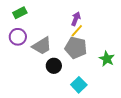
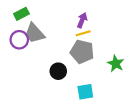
yellow line: (77, 31) -> (83, 33), turned 32
gray trapezoid: (42, 46) -> (34, 33), moved, turned 80
cyan square: (79, 85) -> (85, 92), turned 35

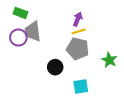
green rectangle: (21, 14) -> (20, 13), turned 48
gray trapezoid: (34, 33) -> (33, 31), turned 35

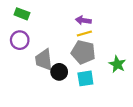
purple arrow: (78, 19) -> (83, 20), turned -104
gray trapezoid: (33, 31) -> (44, 60), moved
cyan square: (81, 87) -> (85, 78), moved

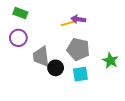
yellow line: (84, 34) -> (68, 23), moved

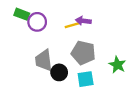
purple circle: (18, 38) -> (37, 22), moved

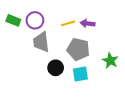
green rectangle: (22, 14) -> (13, 20), moved
purple arrow: (83, 21) -> (88, 23), moved
gray trapezoid: (44, 60) -> (41, 42), moved

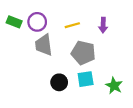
purple arrow: (88, 23) -> (103, 25), moved, turned -96
green star: (110, 61) -> (114, 86), moved
black circle: (56, 68) -> (59, 82), moved

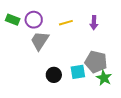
gray trapezoid: (44, 45) -> (40, 41), turned 40
gray pentagon: (83, 53) -> (96, 62), moved

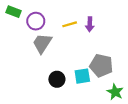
green rectangle: (13, 20) -> (14, 12), moved
purple arrow: (94, 23) -> (90, 24), moved
green star: (104, 78) -> (115, 92), moved

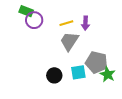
green rectangle: (14, 12) -> (26, 11), moved
gray trapezoid: (42, 43) -> (69, 41), moved
green star: (115, 92) -> (108, 74), moved

